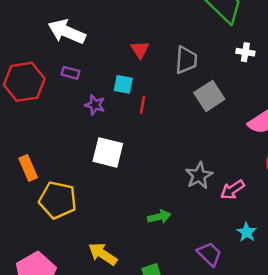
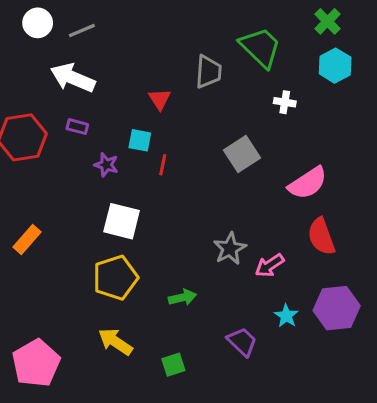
gray trapezoid: (186, 60) -> (208, 72), moved
orange rectangle: (28, 168) -> (27, 240), turned 65
yellow pentagon: (58, 200) -> (115, 278), moved, turned -30

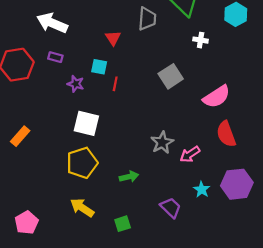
pink pentagon: (36, 363) -> (27, 223), size x0.7

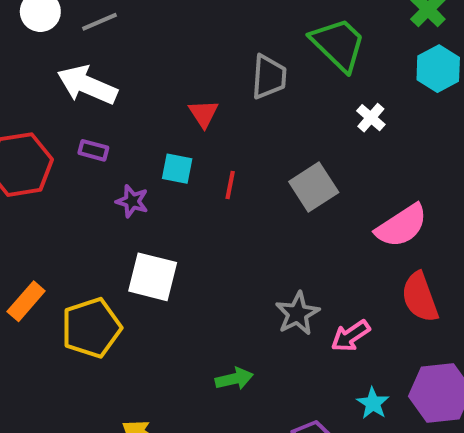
white cross: (201, 40) -> (371, 118), turned 32
red line: (115, 84) -> (230, 185), moved
yellow pentagon: (82, 163) -> (91, 328), moved

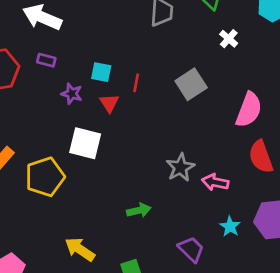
red triangle: (204, 114) -> (109, 103), moved
pink semicircle: (401, 226) -> (249, 110), turned -36
pink arrow: (350, 336) -> (215, 182), turned 45

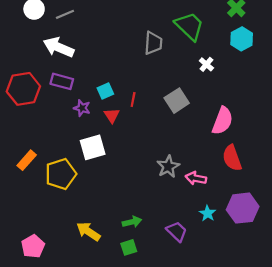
purple rectangle: (46, 60) -> (62, 81), size x1.5
cyan square: (101, 72) -> (105, 91), turned -35
white square: (85, 143) -> (93, 147), turned -30
green arrow: (139, 210) -> (132, 222), moved

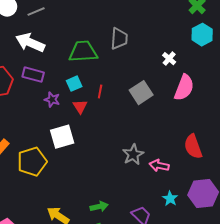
green trapezoid: (189, 26) -> (83, 52), moved, turned -48
pink semicircle: (222, 121) -> (184, 88), moved

